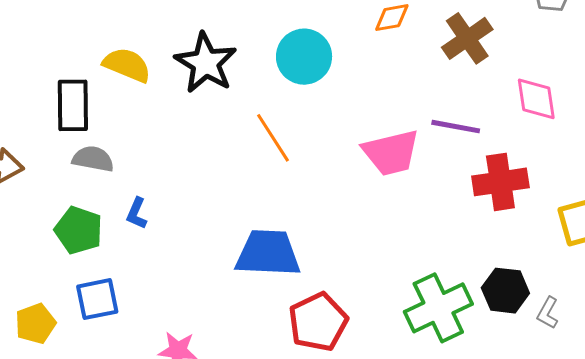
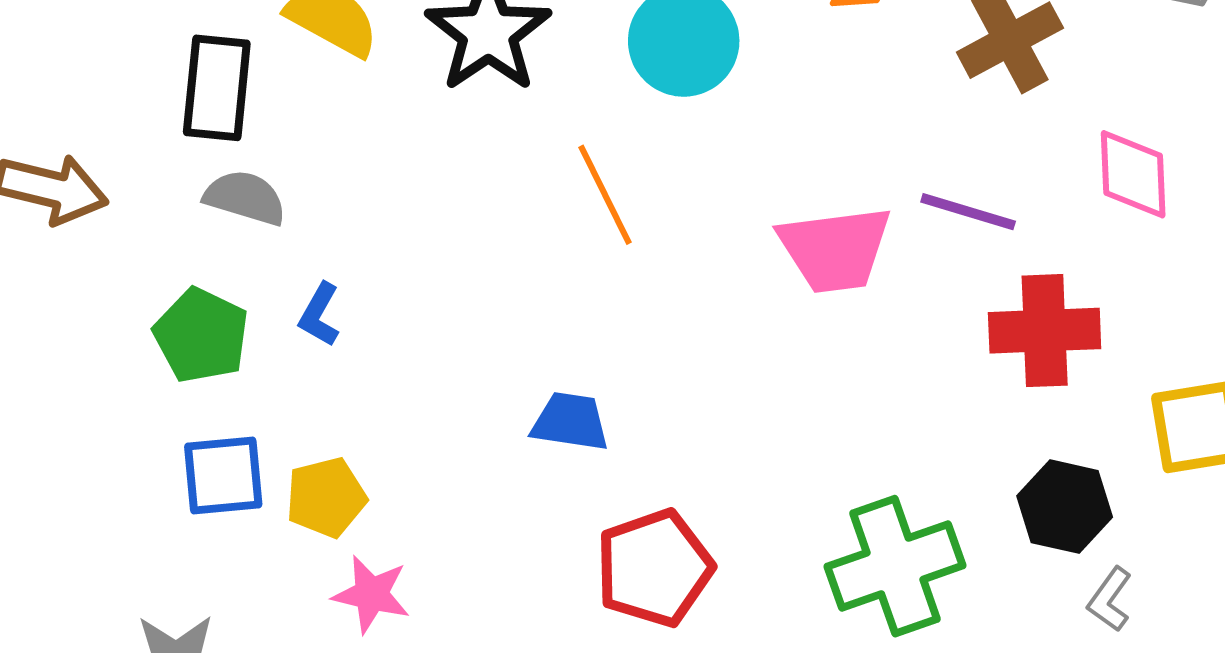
blue trapezoid: (268, 253) -> (570, 422), size x0.6
black hexagon: (505, 291) -> (1065, 507), moved
yellow pentagon: (35, 324) -> (326, 497), moved

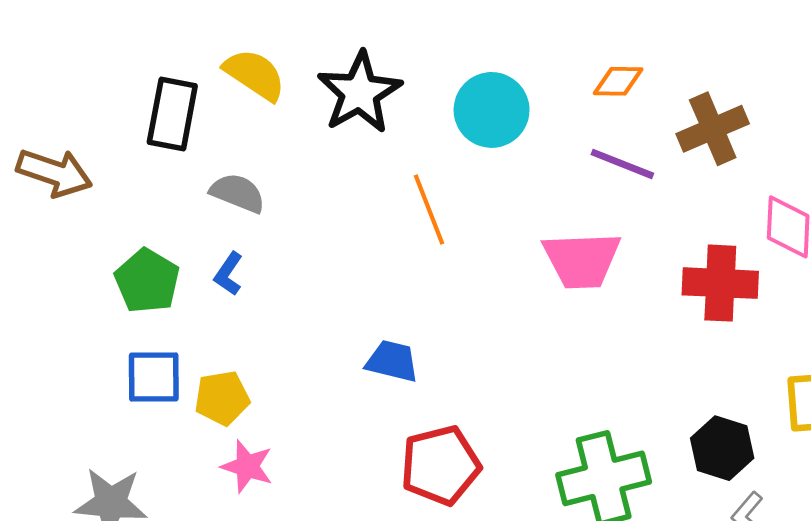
gray semicircle: (245, 198) -> (238, 193), moved
purple line: (968, 212) -> (622, 164), moved
red cross: (1045, 331) -> (720, 283), moved

